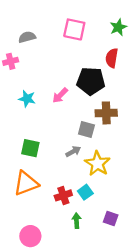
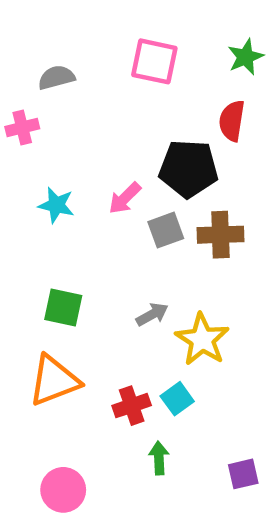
gray square: (86, 129) -> (166, 230), moved, turned -35
purple square: (111, 219) -> (243, 474), moved, turned -32

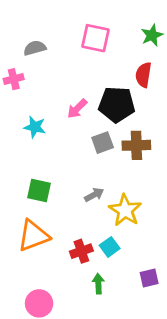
pink arrow: (125, 198) -> (77, 109), moved
purple square: (243, 474) -> (149, 278), moved

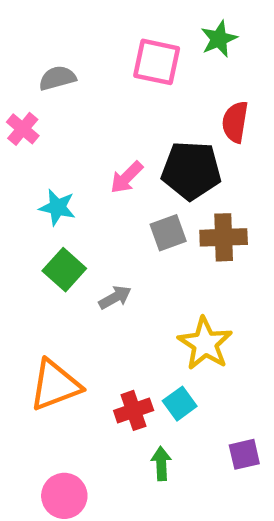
green star: (152, 35) -> (219, 39), moved
pink cross: (14, 79) -> (23, 129), turned -36
green square: (39, 191) -> (64, 270), moved, turned 30
gray arrow: (94, 195) -> (115, 297), moved

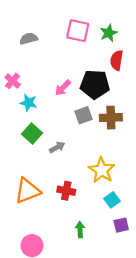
green star: (219, 39) -> (109, 33), moved
pink cross: (23, 129) -> (13, 81), moved
cyan square: (180, 404) -> (112, 200), moved
red cross: (134, 410) -> (66, 191), moved, turned 30

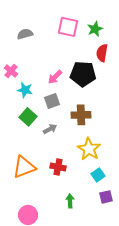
gray square: (83, 115) -> (52, 101), moved
brown cross: (111, 118) -> (81, 115), moved

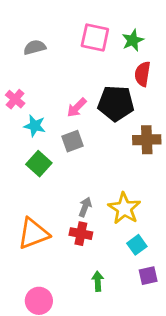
brown cross: (81, 115) -> (147, 140), moved
gray arrow: (50, 129) -> (85, 207), moved, turned -40

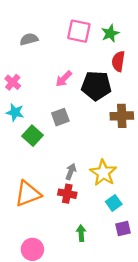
pink arrow: (77, 108) -> (64, 79), moved
cyan star: (35, 126) -> (15, 112), moved

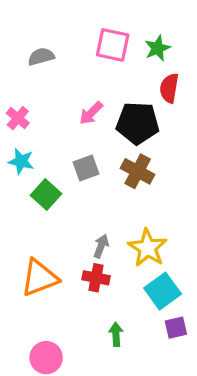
brown cross: (122, 116) -> (138, 171), moved, turned 30
cyan square: (114, 203) -> (163, 291), size x1.5

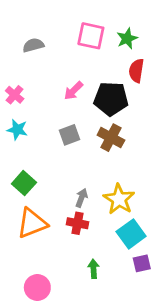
green square: (46, 195) -> (24, 183), moved

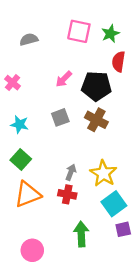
cyan star: (17, 130) -> (19, 124), moved
green arrow: (94, 269) -> (81, 234), size x1.5

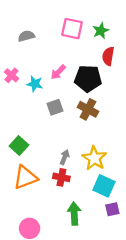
cyan star: (19, 124) -> (35, 84), moved
cyan square: (114, 204) -> (104, 186), turned -30

